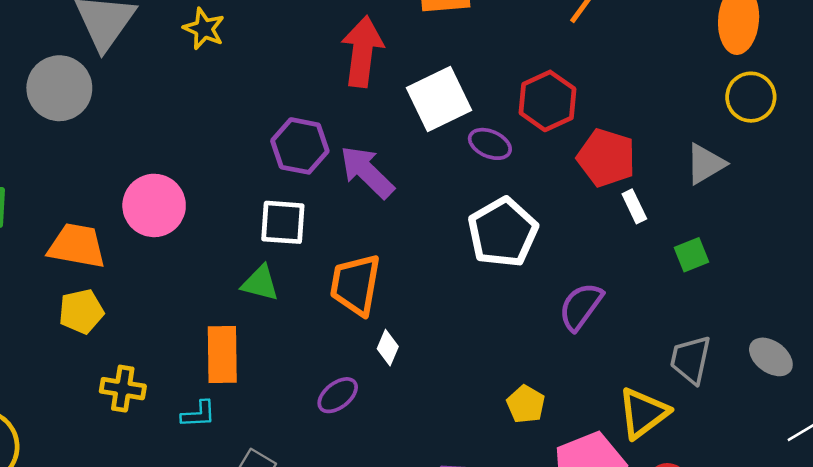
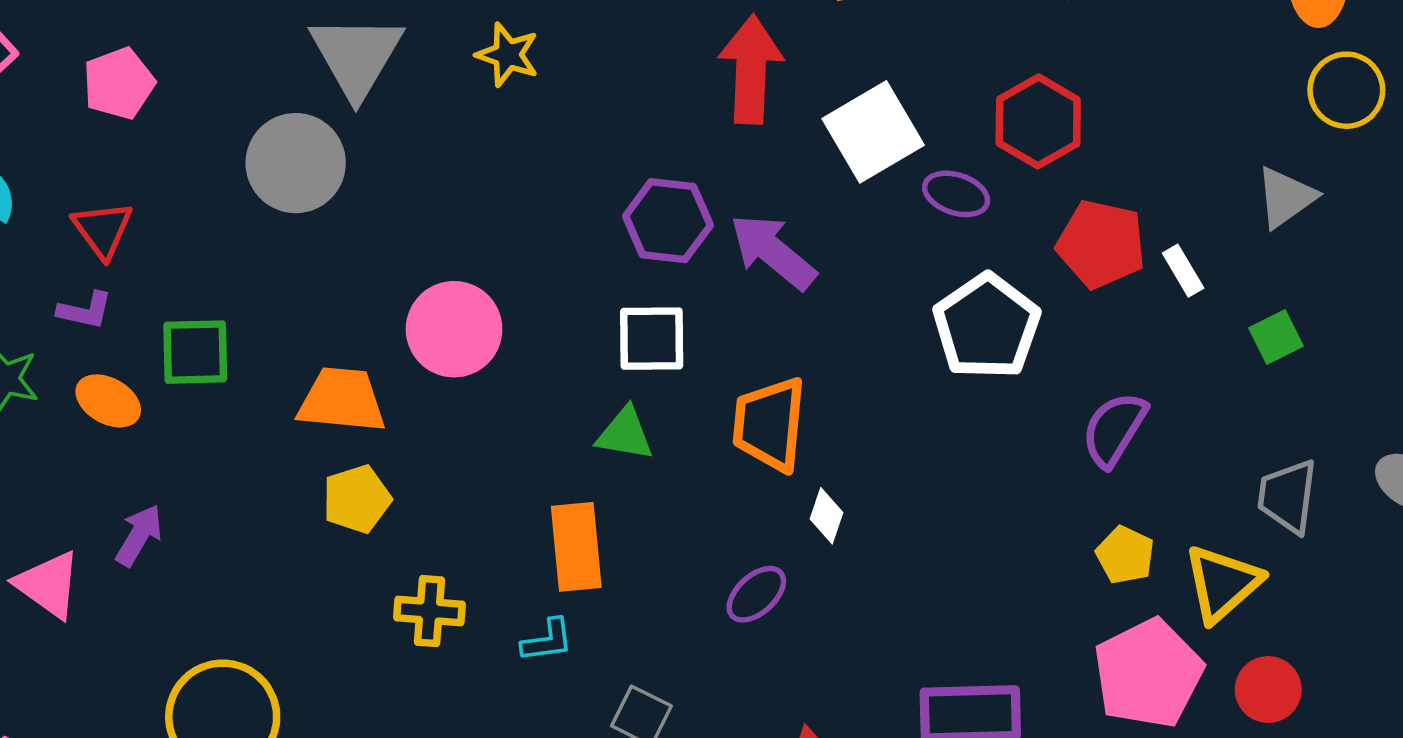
red pentagon: (606, 158) -> (1101, 244), moved
yellow pentagon: (526, 404) -> (1125, 555), moved

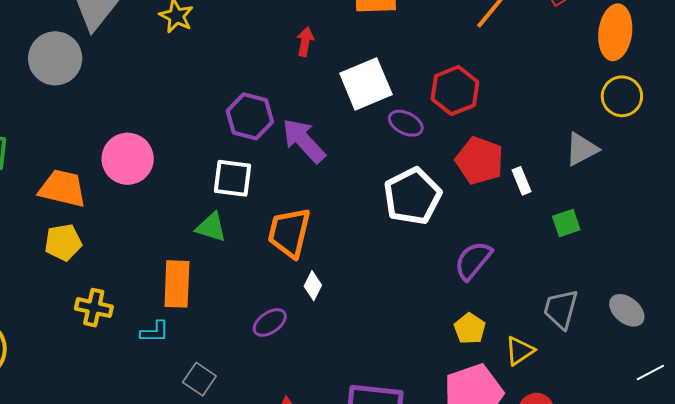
red arrow: (751, 69) -> (305, 42), size x0.5
yellow triangle: (1222, 583) -> (520, 351), size x0.7

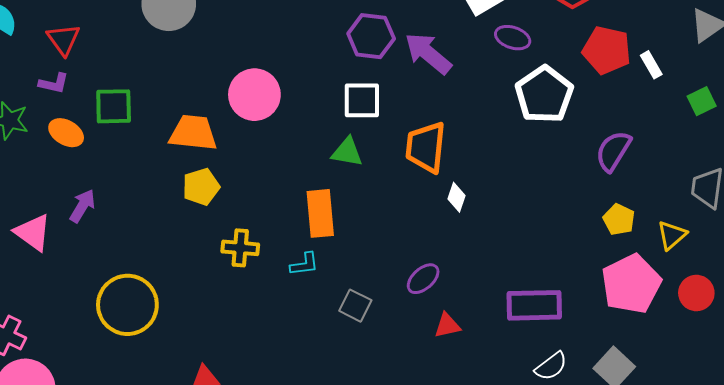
purple ellipse: (406, 123) -> (513, 38), moved
purple ellipse: (270, 322) -> (423, 279), moved

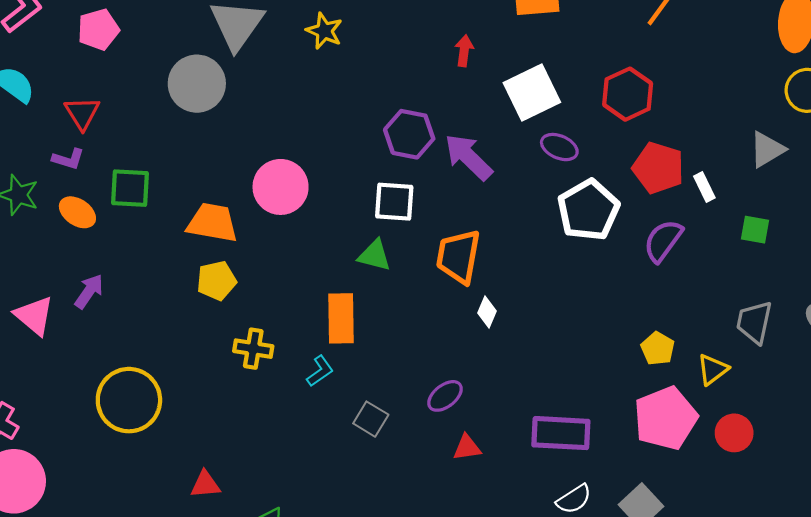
green square: (702, 101) -> (755, 230), turned 32
purple semicircle: (613, 151) -> (663, 241), moved
cyan L-shape: (304, 264) -> (320, 371), turned -32

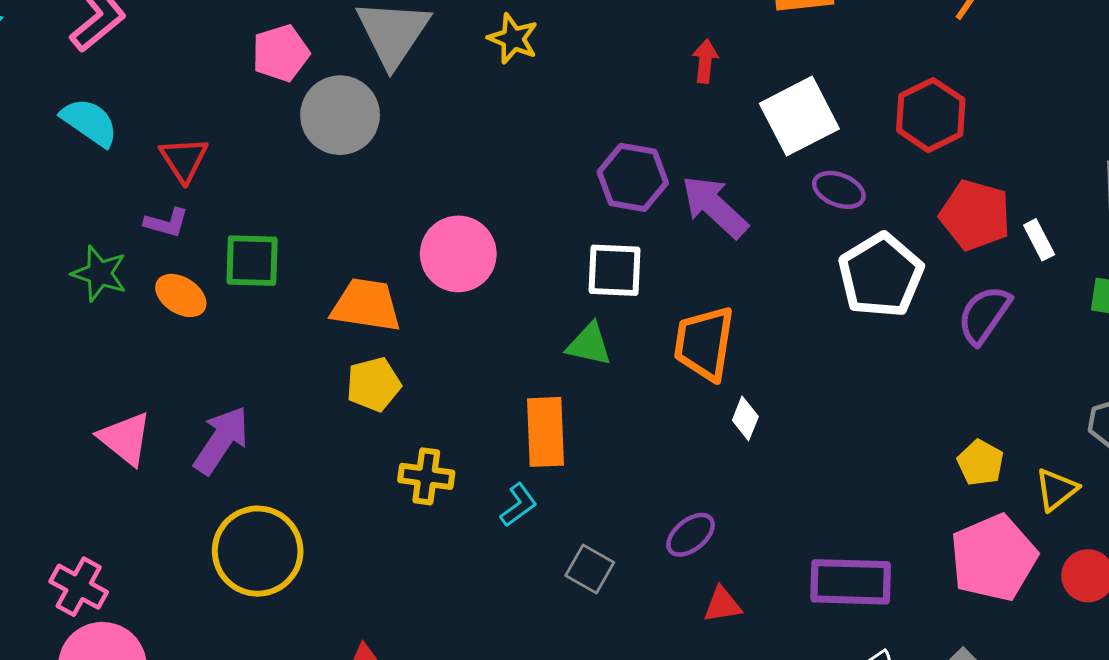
pink pentagon: (98, 29) -> (281, 53), moved
purple arrow: (89, 291) -> (221, 440), moved, size x1.4

